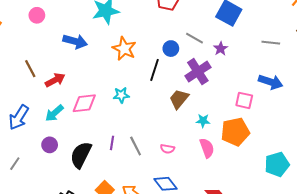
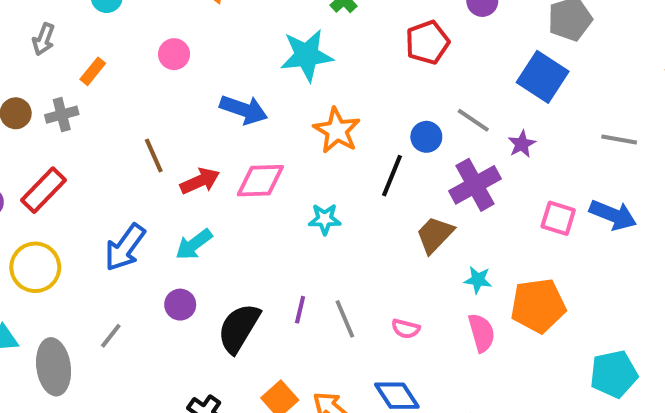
pink square: (244, 100) -> (558, 218), moved
pink diamond: (84, 103) -> (260, 181), moved

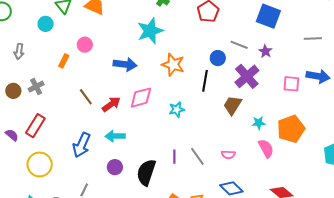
orange rectangle: (93, 71) -> (64, 61), moved
cyan arrow: (194, 244) -> (115, 136), turned 48

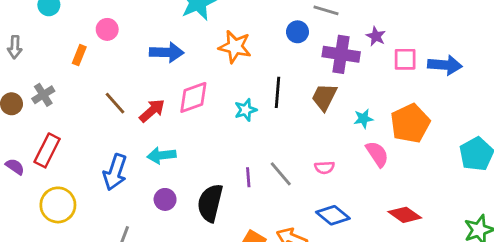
purple star: (265, 51) -> (376, 36), moved
purple cross: (247, 76) -> (341, 54), turned -35
blue arrow: (318, 76) -> (445, 65), moved
black line: (205, 81) -> (278, 92), moved

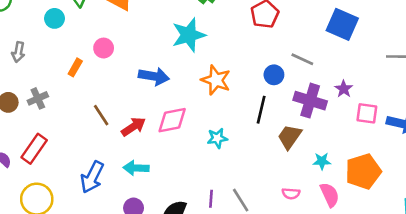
black line: (278, 92) -> (261, 110), moved
pink semicircle: (324, 168) -> (291, 193), moved

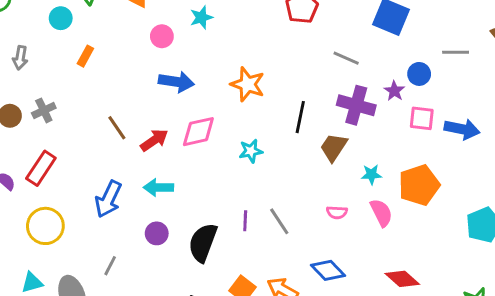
cyan star: (189, 35) -> (201, 17), moved, size x0.6
pink circle: (104, 48) -> (162, 36), moved
orange rectangle: (75, 67) -> (85, 56), moved
blue circle: (274, 75) -> (419, 74), moved

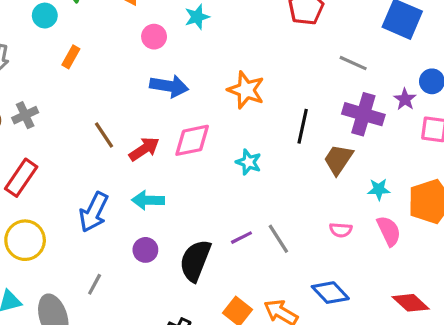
cyan star: (251, 151) -> (249, 162), turned 30
purple line: (245, 221) -> (241, 238), turned 60

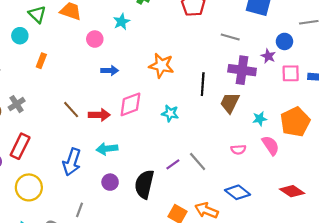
blue arrow: (169, 86) -> (110, 71), size x0.7
red arrow: (144, 149) -> (99, 115), turned 42

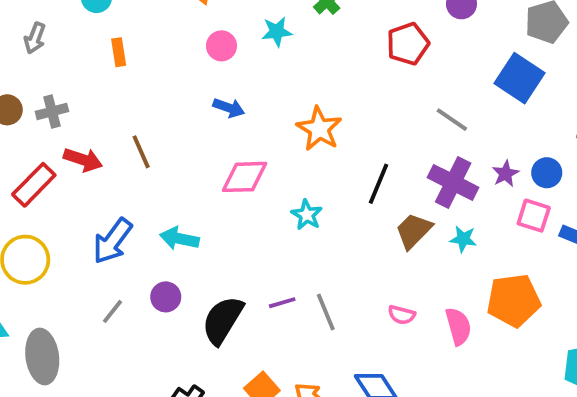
blue circle: (284, 41) -> (547, 173), moved
orange rectangle: (41, 61) -> (119, 52), turned -48
red arrow: (99, 115) -> (83, 160), moved
cyan star: (260, 119) -> (463, 239), moved
gray line: (79, 210) -> (112, 311), moved

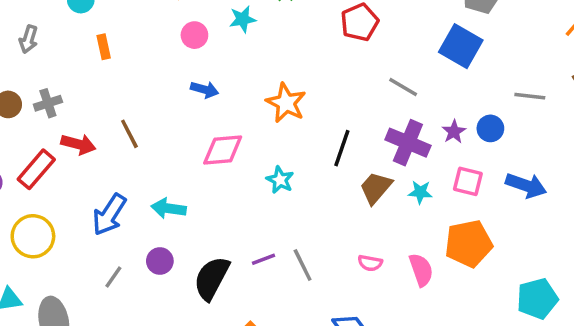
pink square: (534, 216) -> (468, 181), moved

